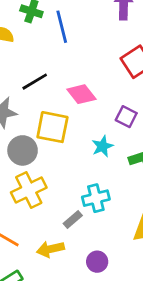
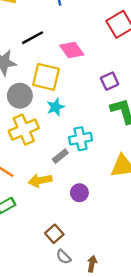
purple square: (126, 117) -> (110, 81), moved, turned 36
cyan star: (102, 146) -> (56, 107), moved

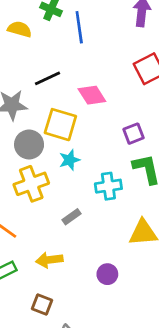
cyan cross: (80, 139) -> (108, 186), moved
yellow arrow: (40, 180) -> (49, 260), moved
purple circle: (79, 193) -> (107, 274), moved
brown square: (54, 234) -> (42, 305), moved, turned -30

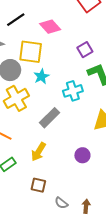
gray rectangle: (71, 217) -> (50, 118), size x1.5
yellow arrow: (49, 260) -> (38, 152), turned -42

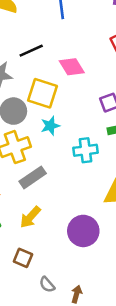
gray rectangle: (50, 118) -> (33, 177), moved
purple circle: (82, 155) -> (83, 231), size x1.6

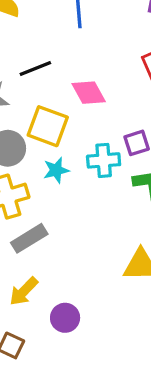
cyan cross: (86, 150) -> (104, 160), moved
purple circle: (83, 231) -> (65, 318), moved, size x0.7

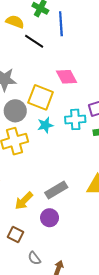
black line: (35, 69) -> (34, 41), moved, turned 54
gray rectangle: (29, 238) -> (56, 190), moved

